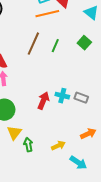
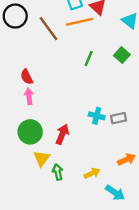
brown line: (33, 44) -> (48, 29), moved, turned -60
gray rectangle: (81, 98) -> (118, 118), turned -32
red arrow: (43, 101) -> (62, 134), moved

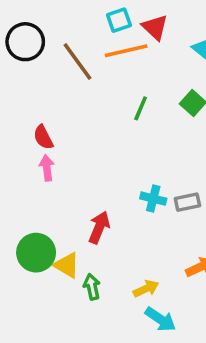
green circle: (30, 132) -> (36, 253), moved
yellow triangle: (42, 158) -> (67, 265), turned -36
cyan arrow: (115, 193) -> (160, 319), moved

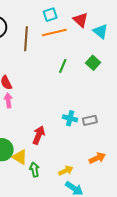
red triangle: (155, 27) -> (81, 20), moved
brown line: (77, 62) -> (26, 39), turned 40

